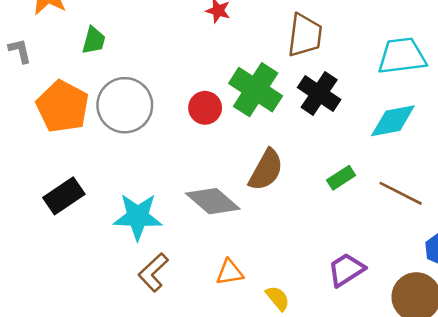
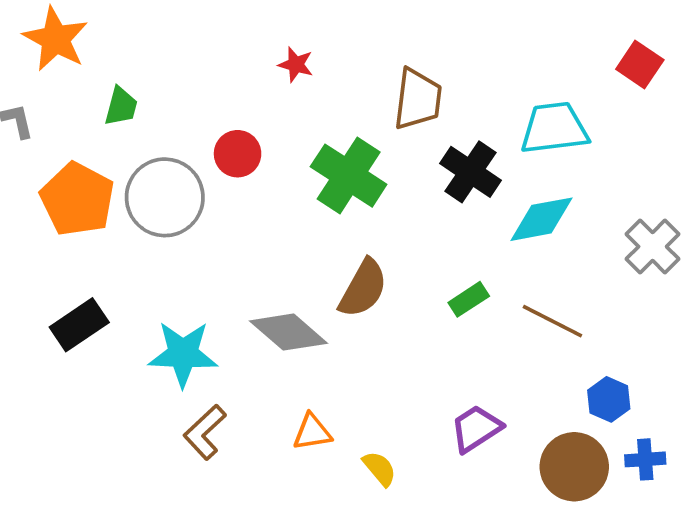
black cross: (319, 94) -> (471, 172), moved
red circle: (205, 108) -> (238, 154), moved

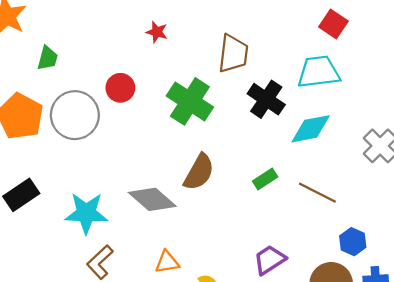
red square: (640, 64) -> (333, 24), moved

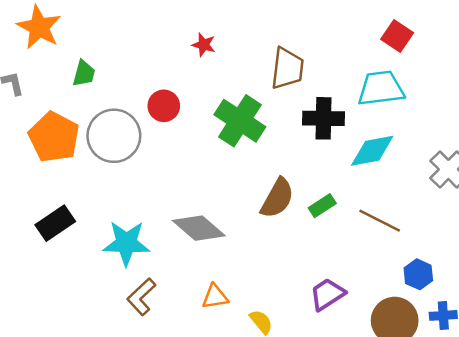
black cross: (266, 99) -> (324, 118), turned -33
brown semicircle: (199, 172) -> (277, 198), moved

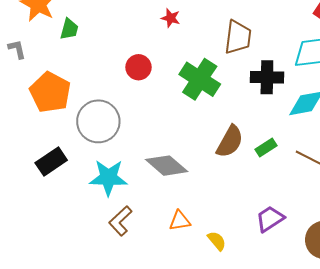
green trapezoid: (84, 73) -> (69, 29), moved
gray circle: (114, 136) -> (98, 121), moved

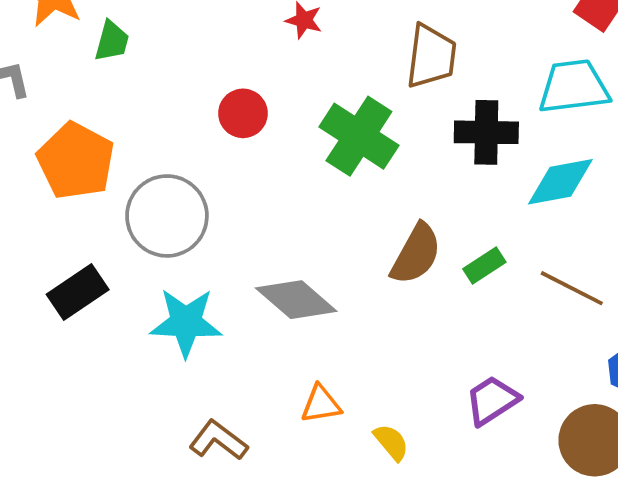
brown L-shape: (120, 221) -> (218, 440), moved, turned 80

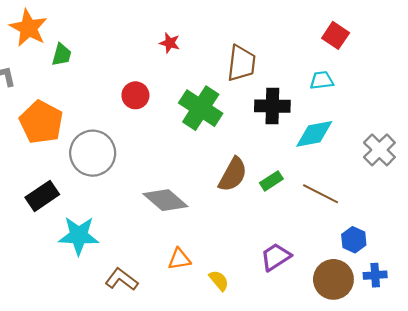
cyan trapezoid: (574, 87) -> (322, 80), size x0.6
cyan star: (186, 322) -> (79, 236), moved

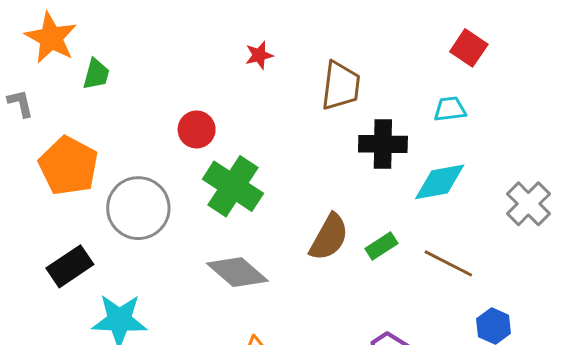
red star: (170, 43) -> (259, 55), moved, turned -30
green cross: (201, 108) -> (233, 186), moved

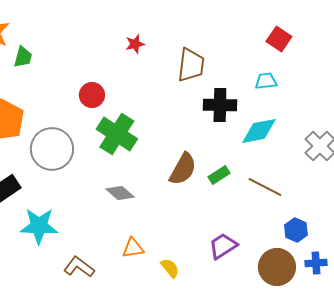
gray diamond: (237, 272) -> (120, 193), size x0.7

